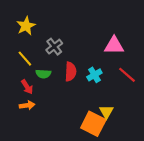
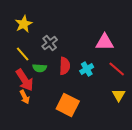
red arrow: (27, 87) -> (25, 80), size x1.6
orange arrow: (27, 105) -> (25, 97), turned 72
yellow triangle: (106, 112) -> (119, 95), moved
orange square: (93, 124) -> (68, 105), moved

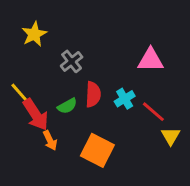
yellow line: (23, 54) -> (20, 93), moved
green semicircle: (40, 68) -> (67, 106), moved, turned -32
red line: (117, 69) -> (153, 112), moved
orange arrow: (25, 97) -> (50, 140), moved

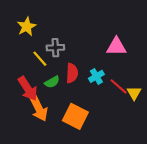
gray cross: (72, 61) -> (55, 48), turned 35
yellow line: (20, 93) -> (40, 59), moved
yellow triangle: (171, 136) -> (134, 93), moved
orange arrow: (50, 140) -> (39, 109), size x1.6

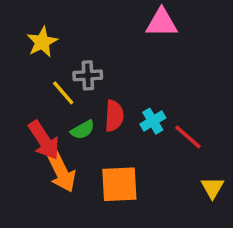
pink triangle: (116, 47) -> (162, 23), moved
yellow triangle: (134, 93) -> (212, 188), moved
orange square: (75, 116) -> (119, 184), turned -30

